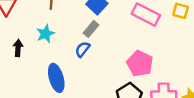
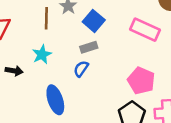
gray rectangle: (91, 29) -> (89, 47), turned 35
black arrow: (18, 48) -> (14, 71), turned 98

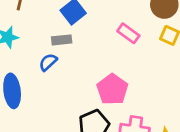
pink rectangle: (145, 30) -> (128, 33), size x0.7

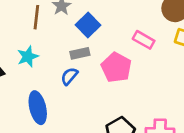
pink pentagon: (112, 89) -> (116, 67), moved

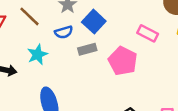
brown line: (36, 17) -> (30, 16), moved, turned -50
blue semicircle: (69, 76) -> (64, 32), moved, turned -144

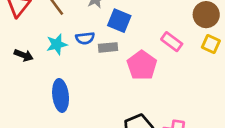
blue square: (94, 22) -> (119, 21), turned -30
blue semicircle: (64, 32) -> (85, 38), moved

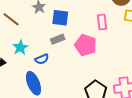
blue semicircle: (85, 38) -> (42, 59), moved
pink rectangle: (172, 42) -> (102, 22), turned 63

